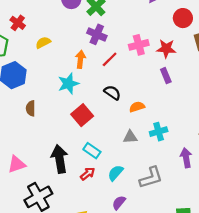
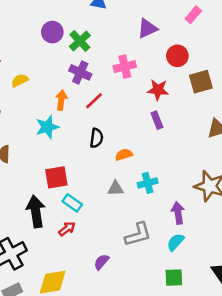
pink cross: (139, 45) -> (125, 67), moved
black semicircle: (112, 93) -> (96, 138), turned 63
red square: (82, 115) -> (56, 177), moved, turned 30
cyan semicircle: (116, 173) -> (176, 242), moved

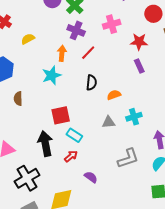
purple semicircle: (101, 262) -> (91, 177), moved, turned 88

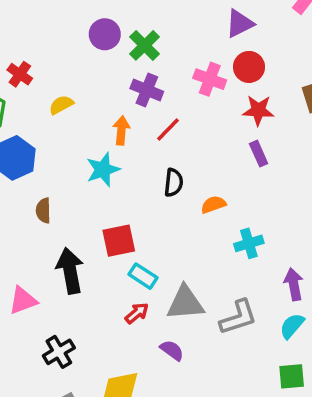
red circle: (153, 14) -> (249, 67), moved
pink cross: (112, 24) -> (210, 79), turned 36
gray triangle: (109, 122) -> (185, 303), moved, size x1.6
black arrow: (45, 144) -> (70, 271), moved
black cross: (27, 178) -> (59, 352), size x0.7

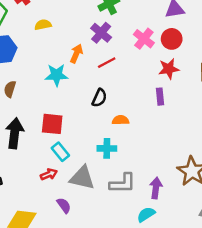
red star: (258, 110) -> (169, 69), turned -30
cyan cross: (249, 243) -> (107, 148), moved
gray L-shape: (238, 317) -> (123, 183), moved

